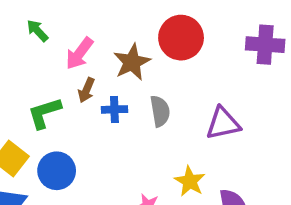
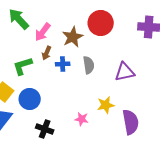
green arrow: (37, 31) -> (19, 19), size x1.6
yellow star: (190, 181) -> (106, 105), turned 30

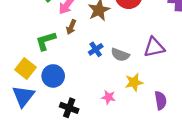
blue cross: (63, 64) -> (96, 49), moved, turned -32
gray semicircle: (89, 65) -> (120, 55), moved, turned 120
purple semicircle: (131, 122) -> (161, 100), size x0.7

